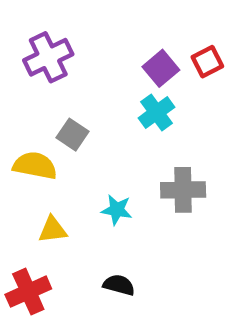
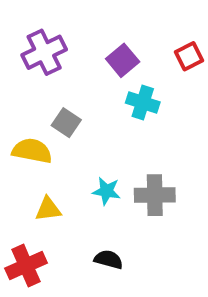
purple square: (161, 68) -> (123, 60), moved
cyan cross: (157, 113) -> (143, 103), turned -36
gray cross: (183, 190) -> (155, 195), moved

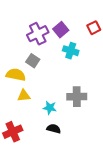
purple cross: (44, 52) -> (38, 34), moved
cyan star: (106, 191) -> (50, 108), moved
yellow triangle: (48, 209) -> (24, 96), moved

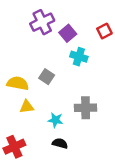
purple cross: (38, 34) -> (42, 22), moved
gray square: (33, 61) -> (47, 77), moved

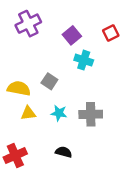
purple cross: (42, 22) -> (28, 24), moved
cyan star: (56, 120) -> (59, 113), moved

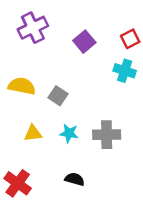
cyan cross: (84, 60) -> (125, 71), moved
yellow semicircle: (19, 88) -> (22, 86), moved
red cross: (15, 156) -> (18, 183), turned -30

